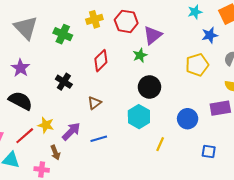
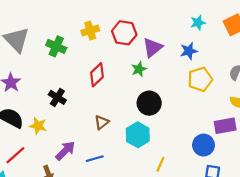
blue star: (210, 35) -> (189, 51), moved
brown triangle: (94, 103) -> (102, 122), moved
blue circle: (188, 119) -> (204, 145), moved
yellow star: (46, 125) -> (38, 126), moved

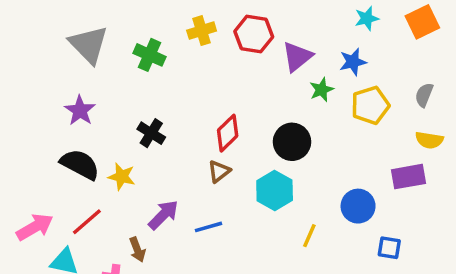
green star: (139, 69) -> (322, 90), moved
red diamond: (97, 75) -> (228, 133), moved
blue circle: (204, 145) -> (358, 206), moved

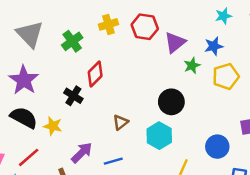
green cross: (149, 55) -> (72, 41), turned 30
purple star: (80, 111) -> (24, 80), size x1.4
red diamond: (228, 133) -> (95, 74), moved

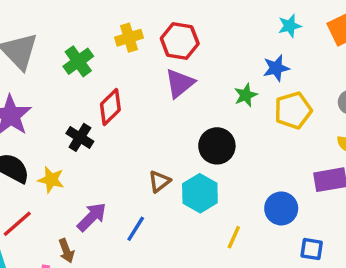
purple triangle: (175, 43) -> (180, 83), moved
brown triangle: (121, 122) -> (159, 181), moved
blue line: (113, 161) -> (136, 229), turned -42

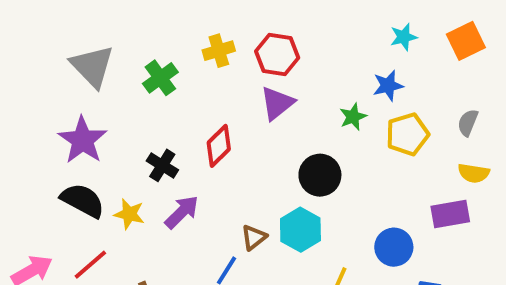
red diamond: (110, 107) -> (219, 146), moved
brown triangle: (159, 181) -> (254, 237), moved
purple arrow: (92, 217) -> (182, 212), moved

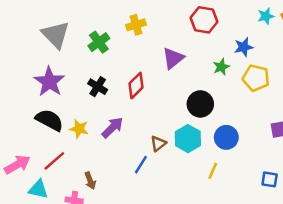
cyan star: (404, 37) -> (266, 16), moved
red hexagon: (277, 55) -> (204, 20), moved
yellow pentagon: (407, 134) -> (256, 78), turned 30
black cross: (162, 165) -> (98, 87), moved
blue circle: (394, 247) -> (226, 137), moved

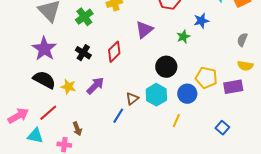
yellow pentagon: (256, 78) -> (206, 78), moved
blue square: (270, 179) -> (222, 128), turned 32

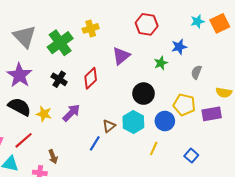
green cross: (84, 17) -> (60, 43), size x1.4
gray semicircle: (242, 40) -> (196, 72), moved
blue square: (222, 128) -> (191, 156), moved

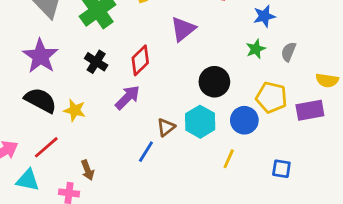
green star: (161, 63) -> (256, 49), moved
purple arrow: (71, 113) -> (127, 97), moved
blue square: (191, 156) -> (281, 169), turned -32

